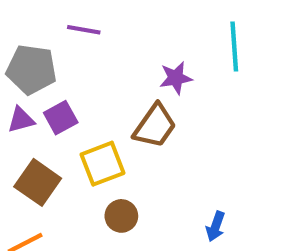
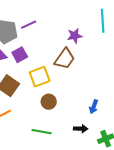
purple line: (84, 30) -> (29, 25), moved, turned -35

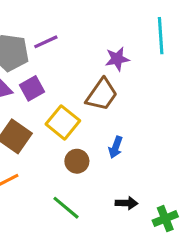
yellow square: (40, 77) -> (63, 122), turned -30
blue arrow: (94, 107) -> (116, 147), moved
green line: (42, 132) -> (66, 208), turned 30

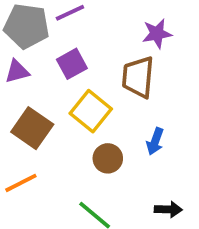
purple square: (32, 88) -> (72, 64), moved
brown trapezoid: (102, 95) -> (138, 77), turned 150

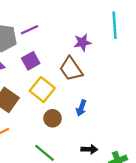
brown trapezoid: (138, 77) -> (71, 69), turned -40

